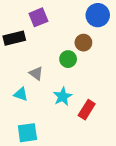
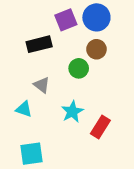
blue circle: (98, 15) -> (96, 17), moved
purple square: (38, 17) -> (66, 20), moved
black rectangle: (14, 38) -> (39, 44), moved

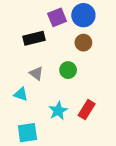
green circle: (79, 68) -> (68, 70), moved
cyan star: (72, 112) -> (58, 111), moved

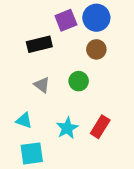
cyan triangle: (21, 94) -> (24, 120), moved

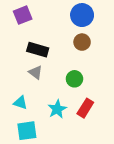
purple square: (66, 20) -> (23, 15), moved
black rectangle: (39, 44) -> (38, 50), moved, turned 30
green circle: (79, 81) -> (74, 79), moved

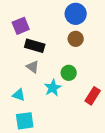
purple square: (23, 15) -> (21, 26), moved
red rectangle: (85, 108) -> (93, 96), moved
cyan star: (57, 109) -> (53, 88), moved

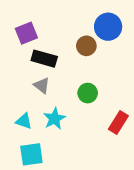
blue circle: (76, 14) -> (108, 27), moved
brown circle: (76, 39) -> (86, 46), moved
cyan star: (53, 88) -> (54, 119), moved

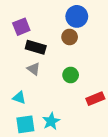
blue circle: (108, 27) -> (77, 16), moved
cyan star: (54, 119) -> (51, 121), moved
red rectangle: (118, 122) -> (95, 99), turned 36

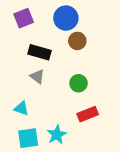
blue circle: (77, 16) -> (66, 18), moved
purple square: (21, 27) -> (24, 18), moved
red rectangle: (95, 99) -> (88, 114), moved

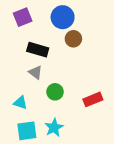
green circle: (78, 83) -> (55, 92), moved
red rectangle: (88, 114) -> (93, 99), moved

